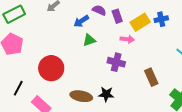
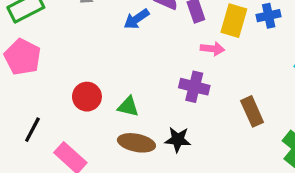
yellow rectangle: (140, 22) -> (234, 21), turned -42
green triangle: (89, 40) -> (128, 107), moved, turned 32
red circle: (51, 68) -> (87, 97), size x0.7

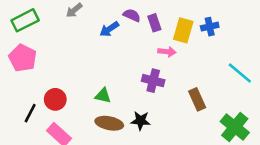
red circle: (87, 97) -> (55, 99), moved

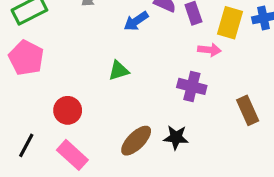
green triangle: (103, 96) -> (119, 71), moved, turned -30
black line: (30, 113) -> (26, 145), moved
brown ellipse: (109, 123) -> (136, 141), turned -56

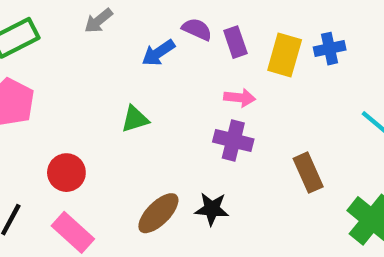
pink arrow: (209, 50) -> (240, 98), moved

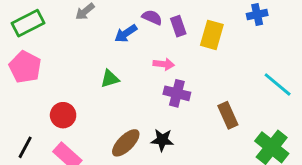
blue cross: (330, 49) -> (257, 14), moved
pink arrow: (240, 98) -> (164, 64), moved

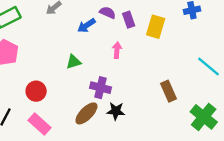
pink arrow: (164, 64) -> (117, 50), turned -91
purple cross: (177, 93) -> (101, 88), moved

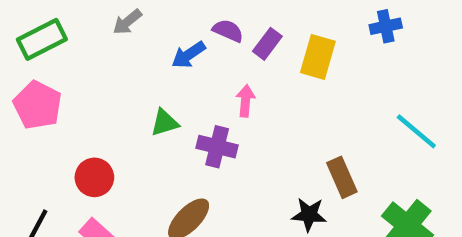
purple rectangle: (129, 20) -> (267, 44), turned 56
purple cross: (101, 88) -> (217, 147), moved
black star: (116, 111) -> (309, 215), moved

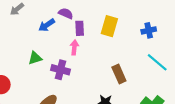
blue cross: (386, 26) -> (149, 30), moved
purple rectangle: (267, 44) -> (80, 28), moved, turned -40
brown rectangle: (342, 177) -> (119, 74), moved

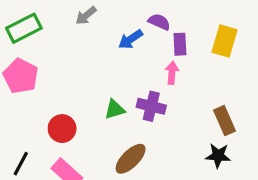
green triangle: (35, 58) -> (115, 109), moved
brown rectangle: (119, 74) -> (224, 121), moved

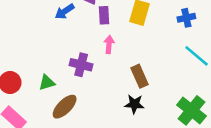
pink arrow: (172, 73) -> (109, 44), moved
green triangle: (115, 109) -> (47, 82), moved

